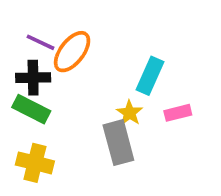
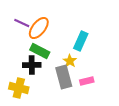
black cross: (33, 78) -> (32, 65), moved
green rectangle: (31, 109) -> (40, 51), moved
pink rectangle: (178, 113) -> (87, 81), moved

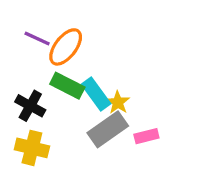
cyan rectangle: (81, 41) -> (96, 94), moved, turned -60
black cross: (32, 65) -> (30, 106), moved, turned 30
gray rectangle: (64, 77) -> (108, 129), turned 70

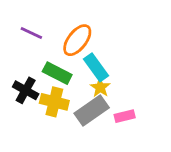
orange ellipse: (66, 47) -> (77, 40), moved
cyan rectangle: (96, 94) -> (96, 67), moved
yellow cross: (32, 148) -> (54, 102), moved

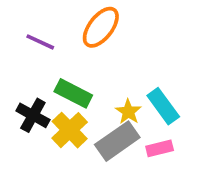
orange ellipse: (77, 40) -> (101, 27), moved
cyan rectangle: (96, 67) -> (163, 106), moved
yellow cross: (54, 102) -> (70, 130), turned 32

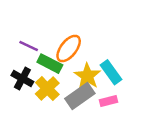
orange ellipse: (101, 27) -> (69, 49), moved
purple line: (40, 42) -> (29, 46), moved
yellow star: (128, 112) -> (87, 76), size x1.5

